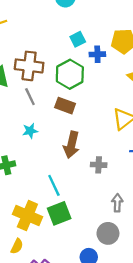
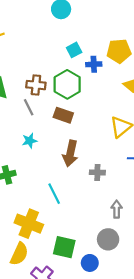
brown cross: (29, 66) -> (36, 85), moved, size x0.7
green square: (59, 213) -> (64, 247), moved, turned 35
yellow semicircle: (17, 246) -> (19, 254), size x1.5

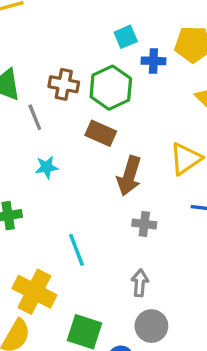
gray line: (29, 107) -> (35, 117), moved
brown arrow: (70, 153) -> (129, 176), moved
gray arrow: (117, 209) -> (140, 283), moved

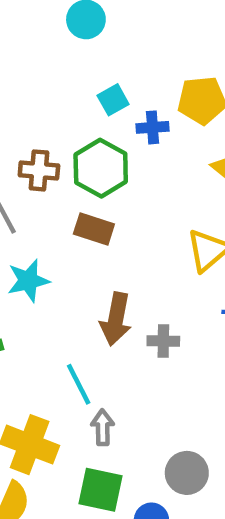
cyan star: (47, 167) -> (28, 281), size x1.4
brown arrow: (129, 176) -> (116, 319), moved
gray arrow: (140, 283) -> (103, 427), moved

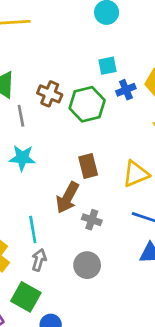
blue cross: (153, 127) -> (126, 90), turned -36
brown rectangle: (94, 229) -> (88, 166), moved, turned 40
gray circle: (187, 473) -> (87, 265), moved

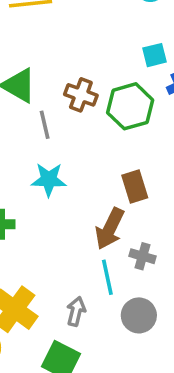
cyan line: (33, 230) -> (107, 277), moved

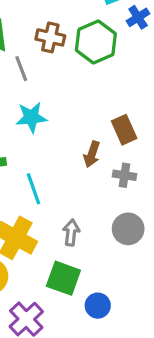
brown rectangle: (135, 187) -> (124, 130), moved
brown arrow: (110, 229) -> (92, 154), size x0.7
cyan line: (107, 277) -> (33, 189), moved

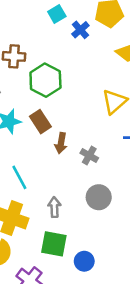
green hexagon: (96, 42) -> (45, 80), moved
brown rectangle: (124, 130) -> (40, 122), moved
gray cross: (124, 175) -> (89, 156), turned 30

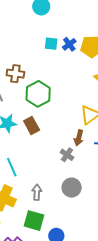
cyan square: (57, 14) -> (51, 44), turned 32
blue cross: (80, 30) -> (69, 44), moved
brown arrow: (61, 143) -> (79, 138), moved

